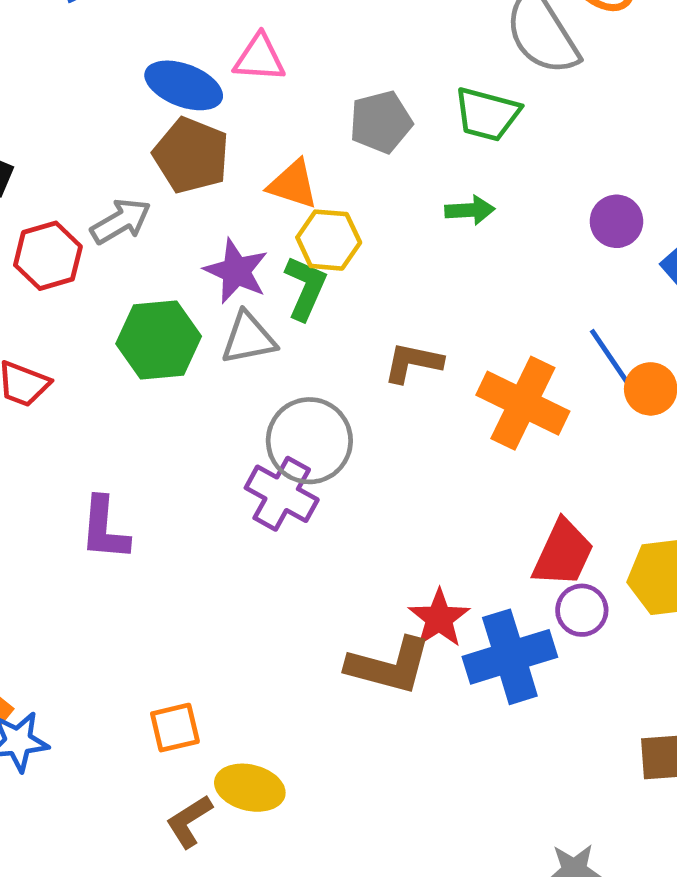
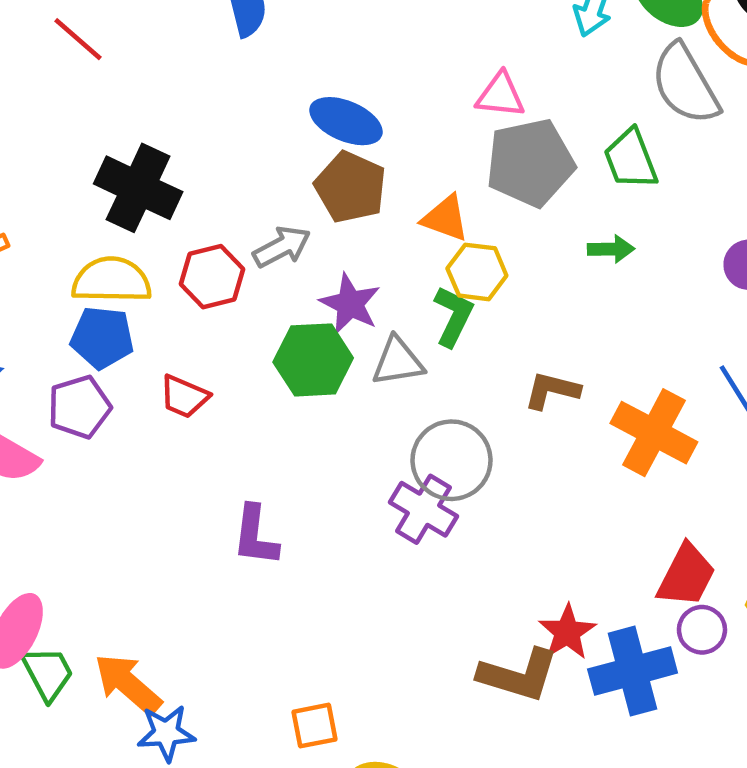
pink triangle: (259, 58) -> (500, 95), moved
green trapezoid: (487, 114) -> (631, 159), turned 52
gray pentagon: (381, 122) -> (530, 163), size x1.5
purple star: (236, 271) -> (350, 304), moved

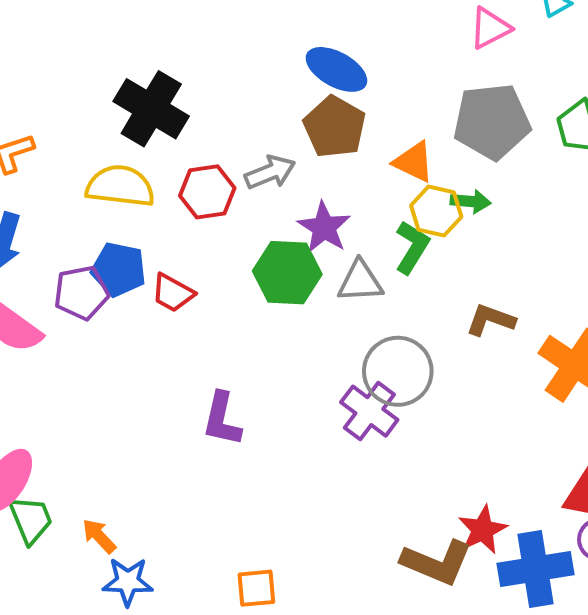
pink triangle: (500, 95) -> (490, 28), moved, turned -39
green arrow: (611, 249) -> (471, 201), moved
blue pentagon: (102, 338) -> (119, 269), moved
orange arrow: (128, 684) -> (99, 536), size x0.6

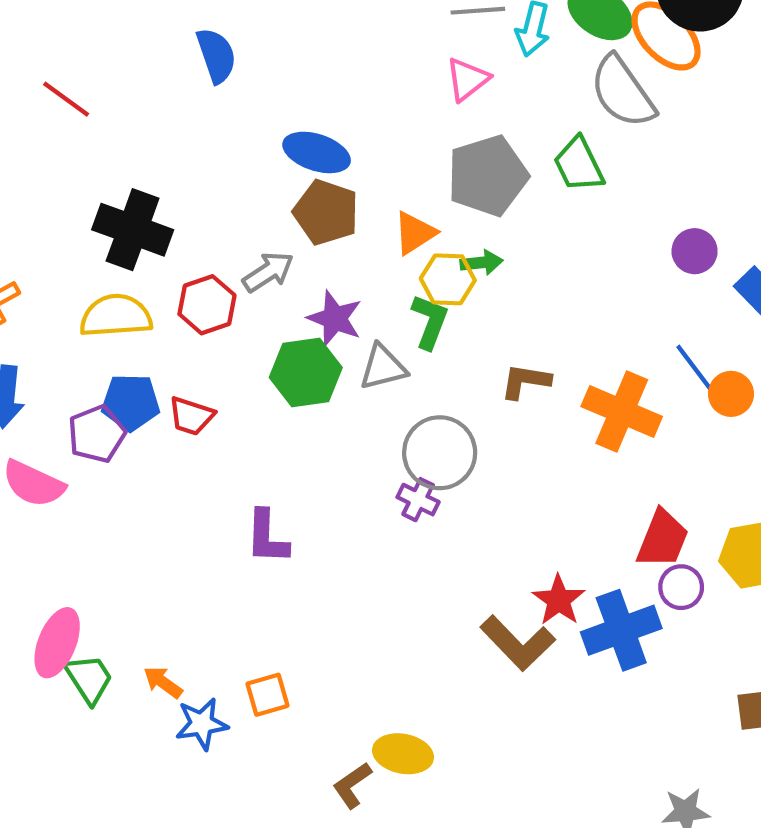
orange triangle: (414, 162) -> (415, 233), turned -48
purple cross: (369, 411) -> (418, 500), size x0.7
brown L-shape: (437, 562) -> (518, 643), turned 34
orange square: (256, 588) -> (267, 695), moved

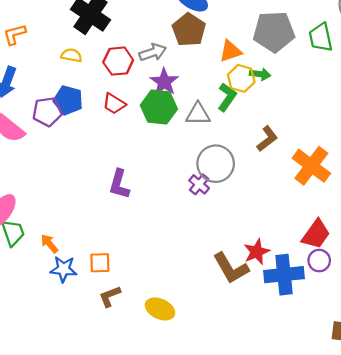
yellow semicircle: (116, 316) -> (71, 55), size x0.6
purple star: (335, 318) -> (164, 82), moved
brown L-shape: (525, 381) -> (267, 139), turned 120
red trapezoid: (191, 416) -> (114, 104), moved
brown L-shape: (352, 785) -> (110, 296), moved

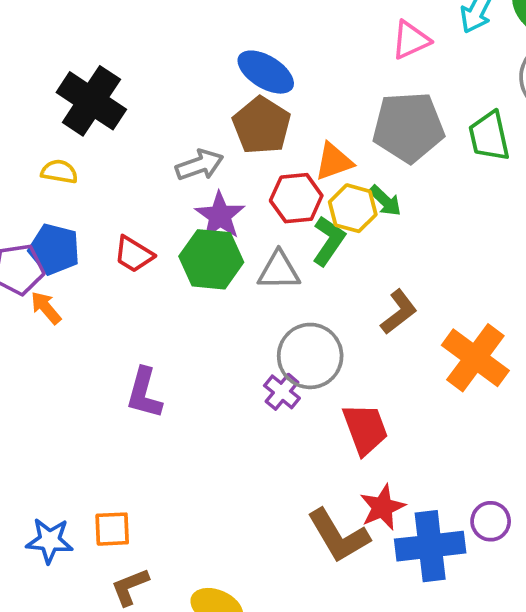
red hexagon: (118, 61) -> (296, 198), moved
green arrow: (260, 74) -> (385, 201), turned 36
red trapezoid: (316, 234) -> (365, 429), moved, turned -56
orange arrow: (49, 244) -> (46, 308), moved

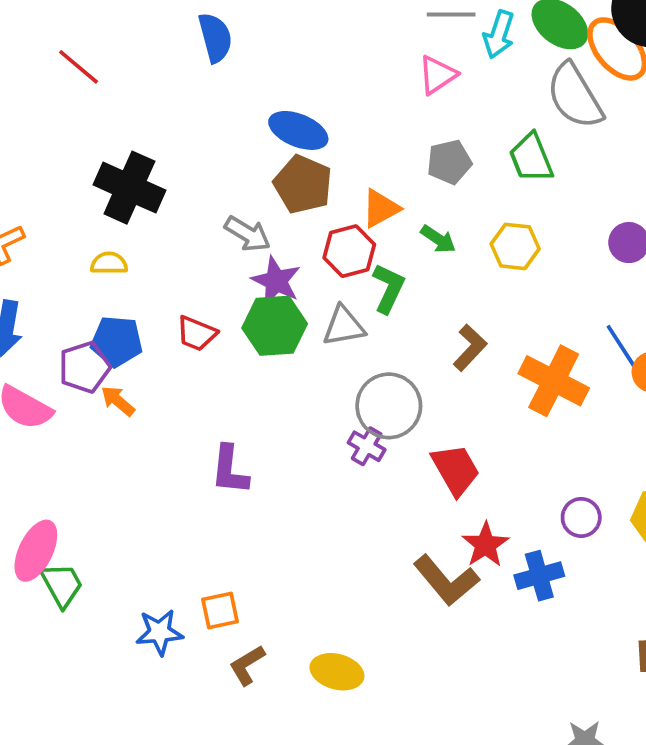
gray pentagon: (408, 127) -> (449, 162), size x0.6
gray arrow: (200, 165) -> (248, 234), turned 60
yellow hexagon: (353, 208) -> (515, 246), moved
purple circle: (491, 521) -> (581, 517), moved
blue cross: (430, 546) -> (539, 576), size x0.7

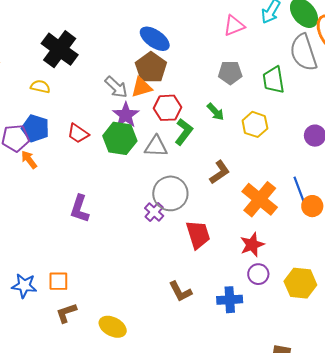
orange triangle: (381, 208) -> (142, 87), moved
red star: (485, 545) -> (252, 245), moved
brown L-shape: (446, 580) -> (180, 291), size x0.7

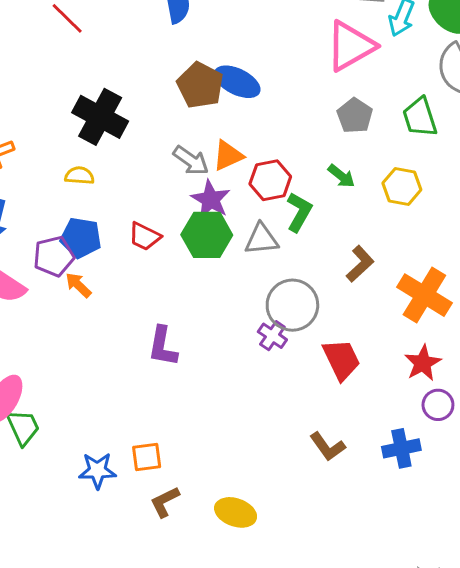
pink triangle: (234, 26) -> (351, 46), size x1.6
brown pentagon: (151, 68) -> (200, 85), moved
gray pentagon: (230, 73) -> (355, 116), turned -30

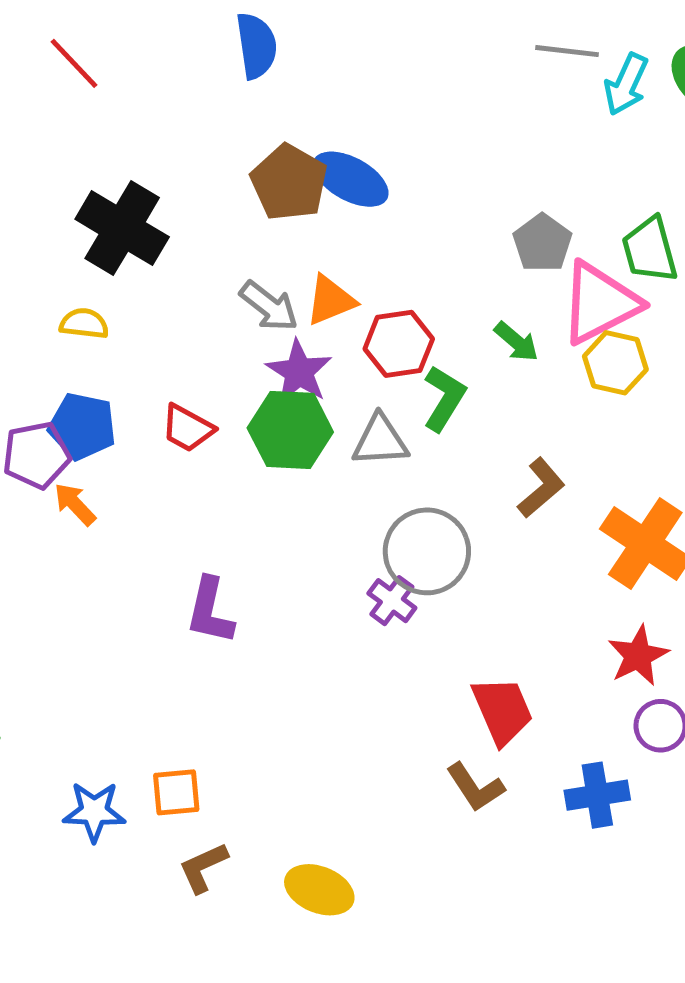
pink triangle: (351, 46) -> (600, 303), moved
red trapezoid: (341, 360) -> (502, 711), moved

